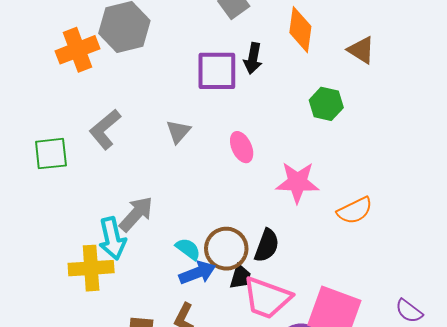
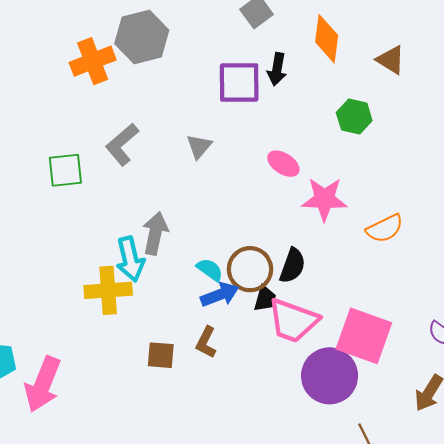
pink ellipse: (242, 147) -> (283, 164), moved, turned -32
gray arrow: (136, 214) -> (155, 233), turned -30

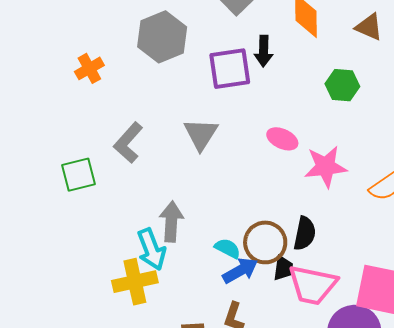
gray hexagon: (142, 37) -> (162, 37), moved
orange cross: (93, 61) -> (89, 68), size x0.7
gray triangle: (199, 146) -> (201, 134), size x1.4

